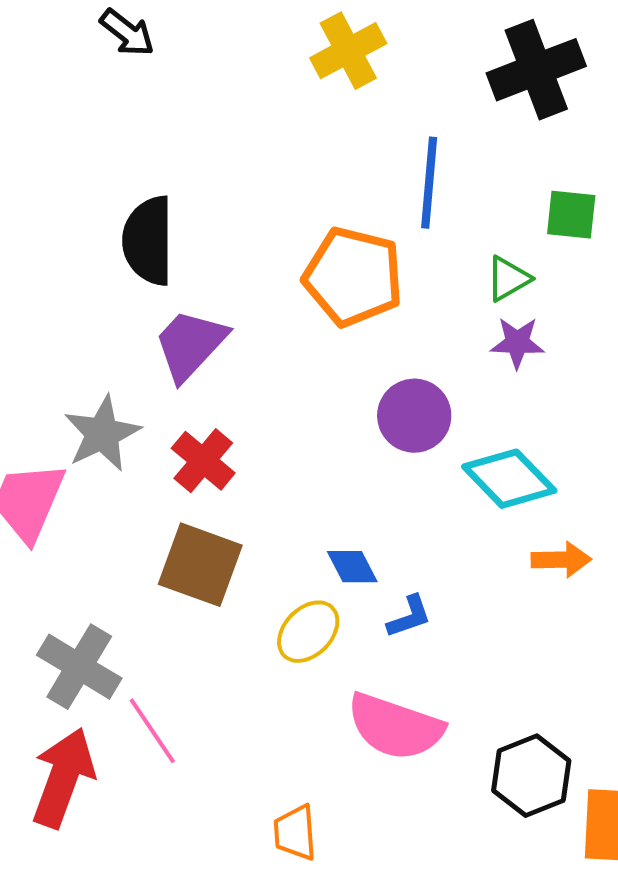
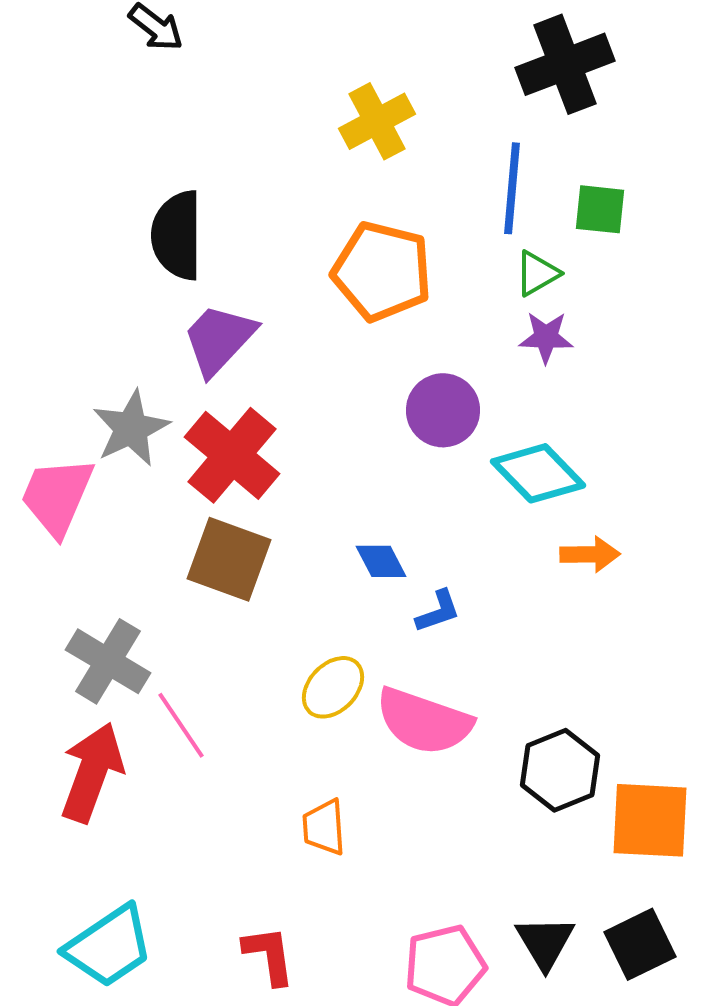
yellow cross: (348, 51) -> (377, 121), moved
blue line: (429, 183) -> (512, 188), moved
red cross: (203, 461) -> (232, 455), size x1.5
yellow ellipse: (308, 632) -> (333, 687), moved

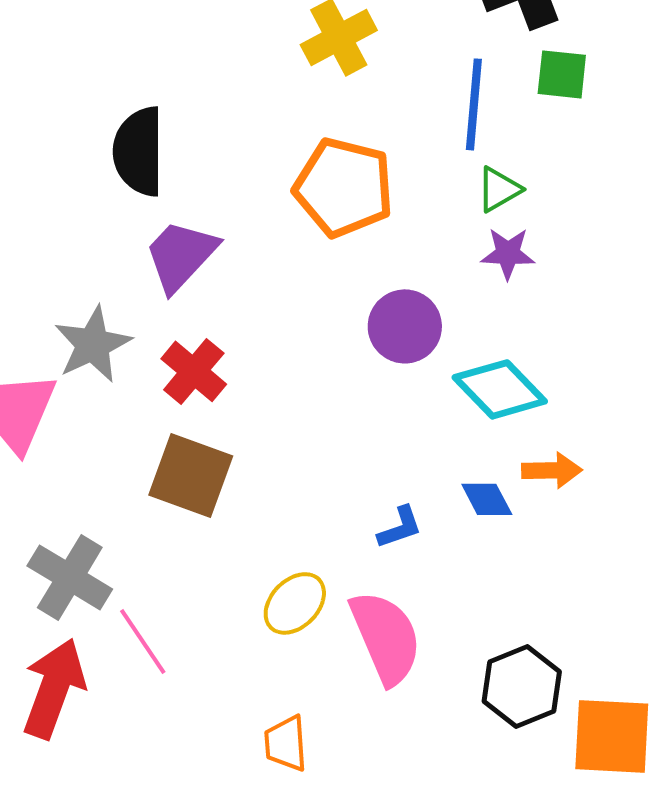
green square: (600, 209) -> (562, 74), moved
red cross: (232, 455) -> (194, 371), size x0.7
blue diamond: (381, 561) -> (487, 499), moved
pink semicircle: (424, 721) -> (386, 637), turned -132

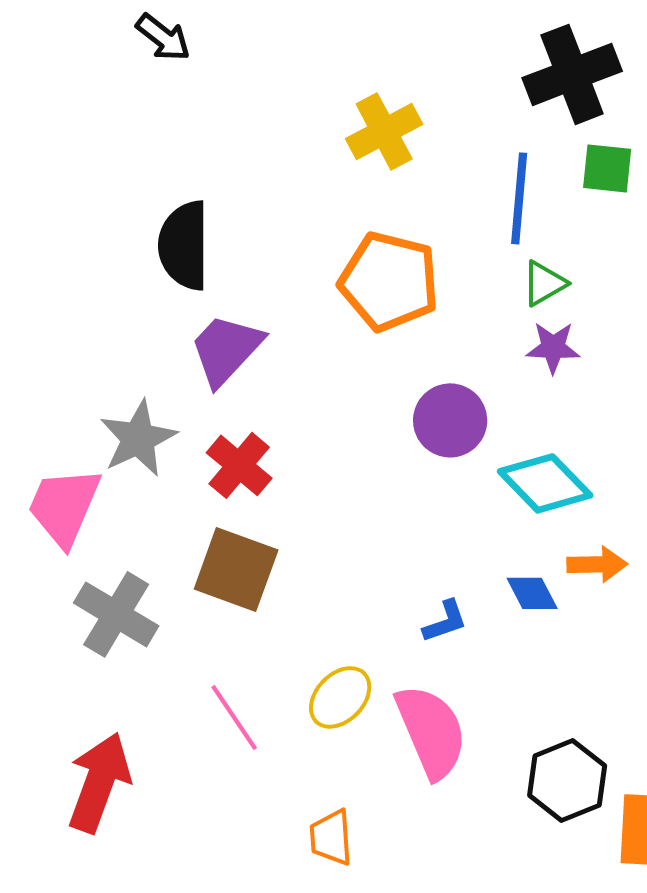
gray cross: (70, 577) -> (116, 614), moved
pink line: (143, 641) -> (234, 717), moved

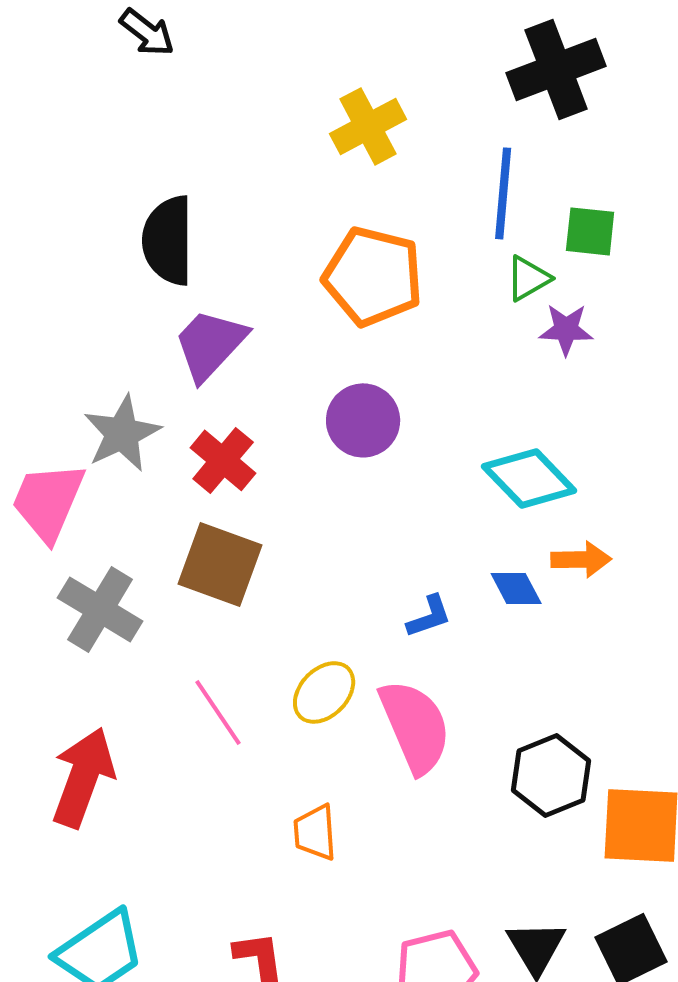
green square: (607, 168) -> (590, 231), moved
purple star: (553, 347) -> (566, 329), moved
purple circle: (450, 420) -> (363, 420), moved

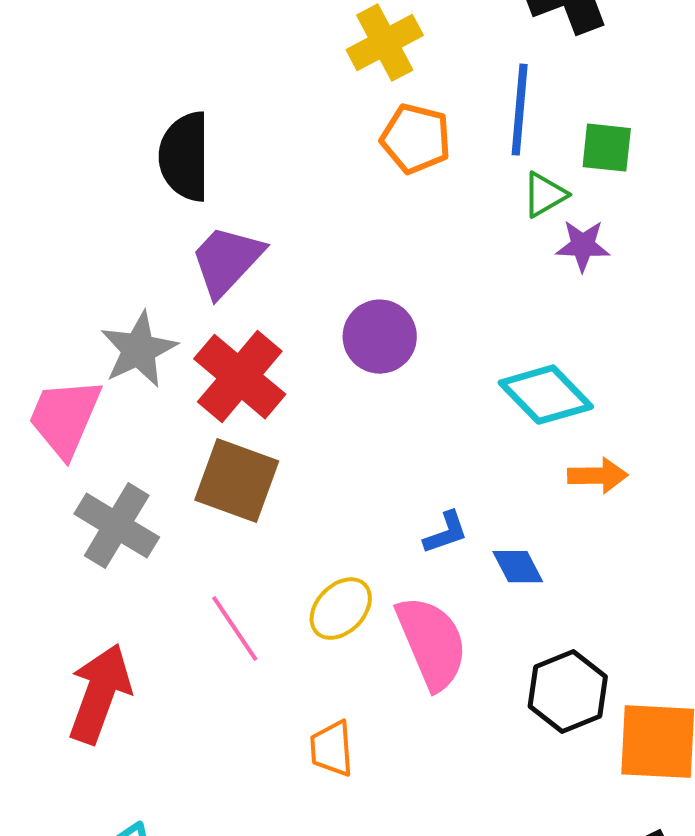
orange pentagon: (373, 276) -> (416, 139), moved, size x0.7
red cross: (223, 460) -> (240, 377), size x1.4
blue diamond: (516, 588) -> (518, 567), moved

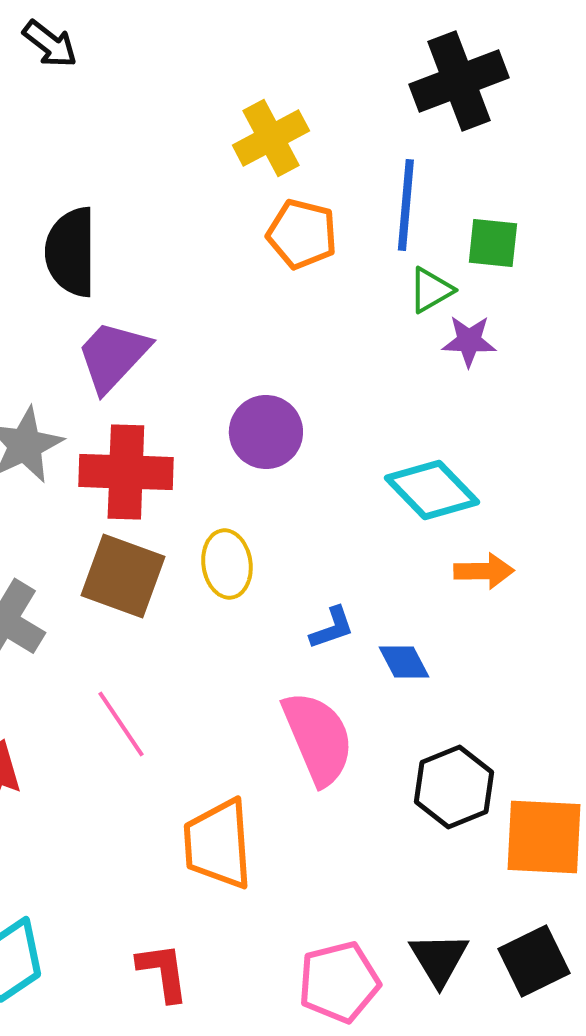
red cross: (240, 377) -> (126, 472), turned -38
yellow ellipse: (341, 609) -> (227, 564), moved, turned -52
orange trapezoid: (332, 749) -> (218, 844), size x1.6

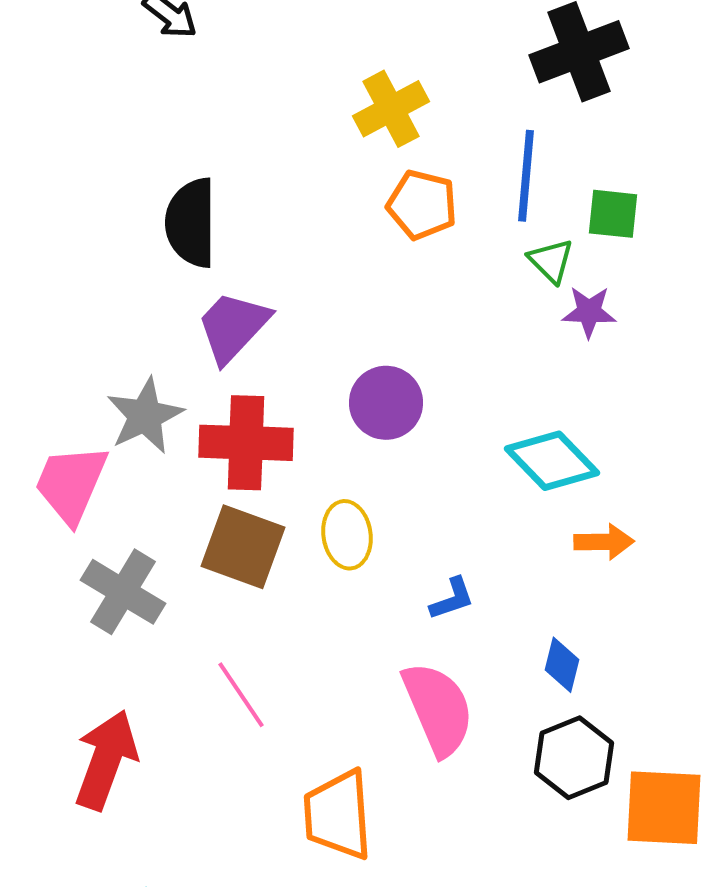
green triangle: (431, 290) -> (551, 261), turned -45
blue diamond: (404, 662) -> (562, 665), moved, turned 42

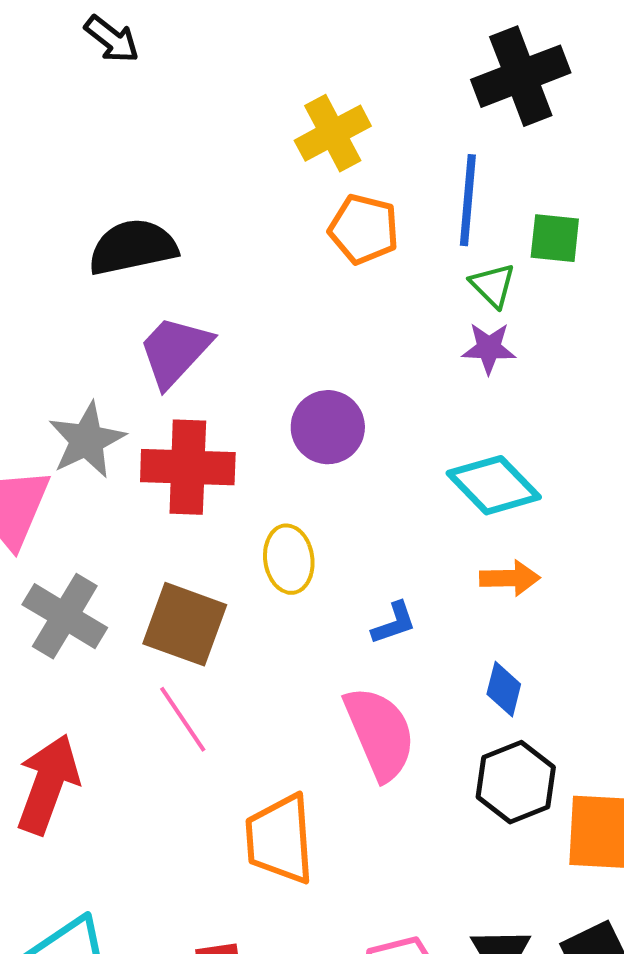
black semicircle: (191, 223) -> (133, 247), turned 78
purple star: (589, 312) -> (489, 348), moved
orange arrow: (604, 542) -> (510, 578), moved
brown square: (243, 547) -> (185, 624), moved

